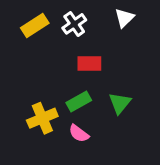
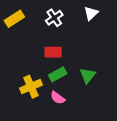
yellow rectangle: (35, 26) -> (14, 19), moved
red rectangle: (89, 64) -> (53, 52), moved

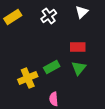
red rectangle: (53, 52) -> (78, 47), moved
pink semicircle: (58, 98) -> (54, 99), moved, turned 48

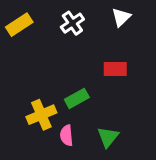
green triangle: (79, 68) -> (108, 137), moved
pink semicircle: (54, 99) -> (66, 135), moved

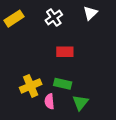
red rectangle: (115, 69) -> (65, 52), moved
green rectangle: (77, 98) -> (63, 84), moved, turned 42

